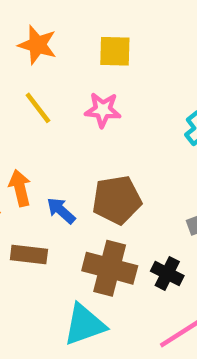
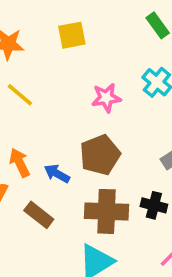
pink star: (103, 110) -> (106, 98), moved
brown rectangle: (29, 255) -> (39, 215), turned 44

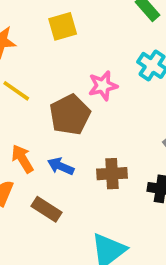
brown pentagon: (100, 155) -> (70, 115), moved
brown cross: (106, 211) -> (112, 174), moved, size x0.7

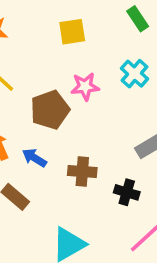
yellow square: (63, 26) -> (72, 32), moved

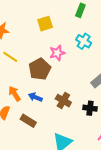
green rectangle: (138, 19) -> (80, 10), turned 64
brown cross: (82, 171) -> (63, 101), turned 35

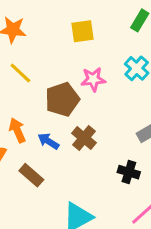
brown cross: (63, 101) -> (84, 138), moved

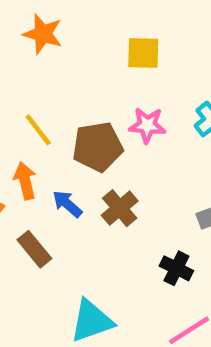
yellow line: (20, 73) -> (38, 130), moved

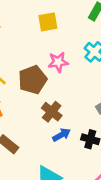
blue arrow: (67, 204) -> (61, 135), moved, turned 120

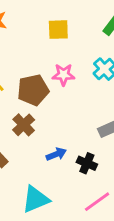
brown cross: (52, 112) -> (24, 125), moved

